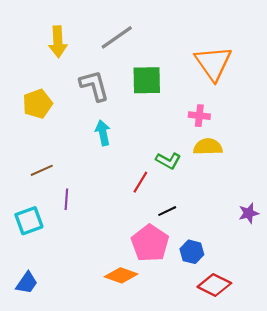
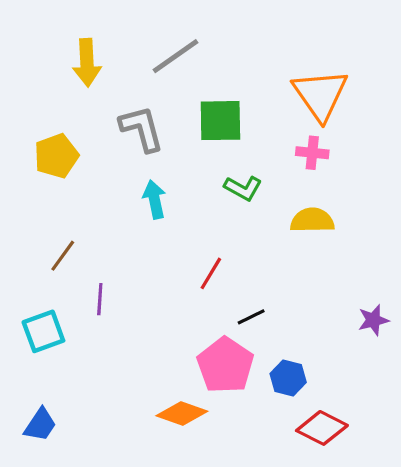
pink cross: (199, 116) -> (312, 153), moved
green L-shape: (168, 161) -> (243, 188), moved
brown line: (42, 170) -> (63, 256), turned -30

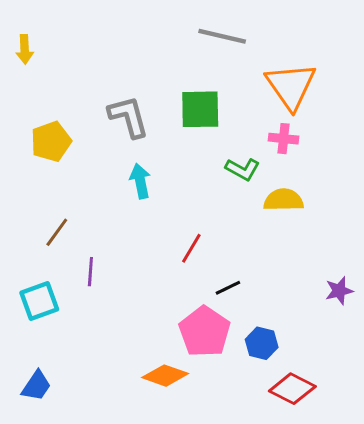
gray line: (175, 56) -> (222, 36), moved, turned 48
yellow arrow: (87, 63) -> (25, 49), moved, size x0.7
green L-shape: (243, 188) -> (243, 169), moved

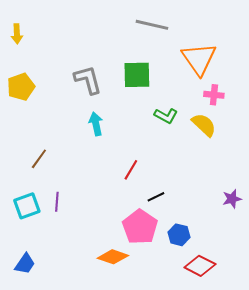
pink cross: (284, 139) -> (214, 95), moved
yellow pentagon: (51, 142) -> (21, 87), moved
yellow semicircle: (284, 200) -> (204, 125), moved, turned 44
purple line: (90, 272) -> (57, 202), moved

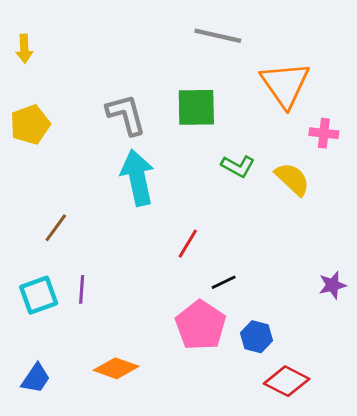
pink cross: (214, 95) -> (324, 133), moved
cyan arrow: (96, 124) -> (138, 178), size x1.6
orange diamond: (113, 257) -> (116, 368), moved

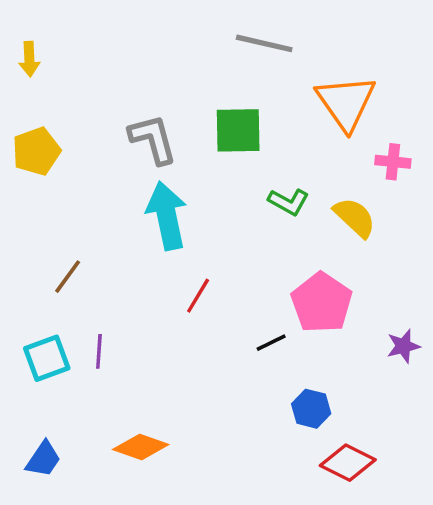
red line: (188, 244) -> (198, 296), moved
pink pentagon: (201, 325) -> (322, 303), moved

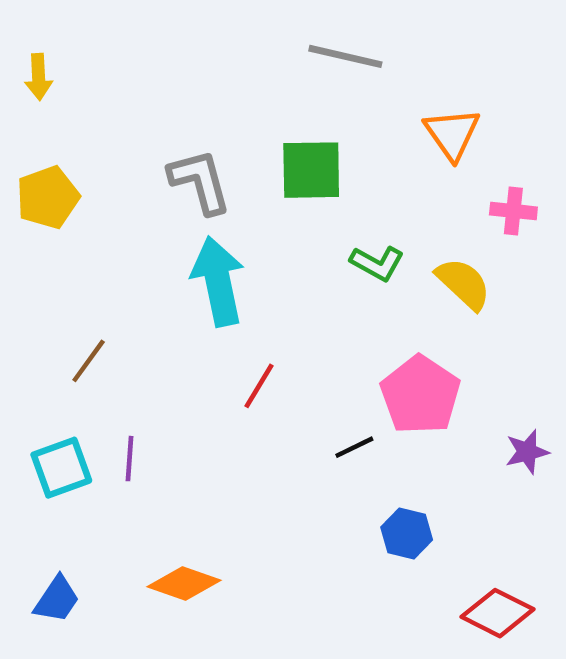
orange triangle: (346, 103) -> (452, 134), size x0.7
red diamond: (348, 463) -> (497, 613), moved

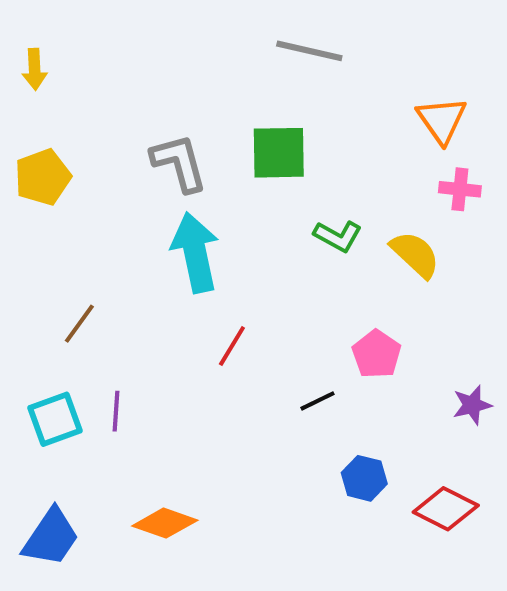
orange triangle: (452, 134) -> (442, 120), moved
pink pentagon: (420, 395) -> (376, 354), size x0.7
blue trapezoid: (57, 599) -> (51, 537), size x1.4
red diamond: (497, 613) -> (446, 509), moved

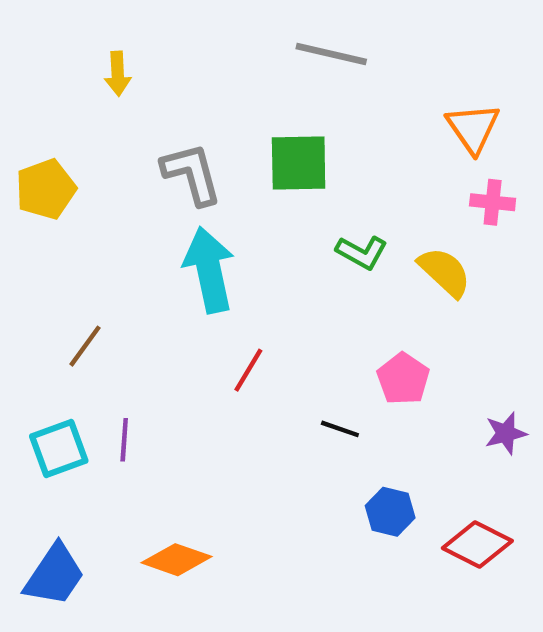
yellow arrow: (35, 69) -> (118, 74), moved
black line: (317, 401) -> (340, 429), turned 45

